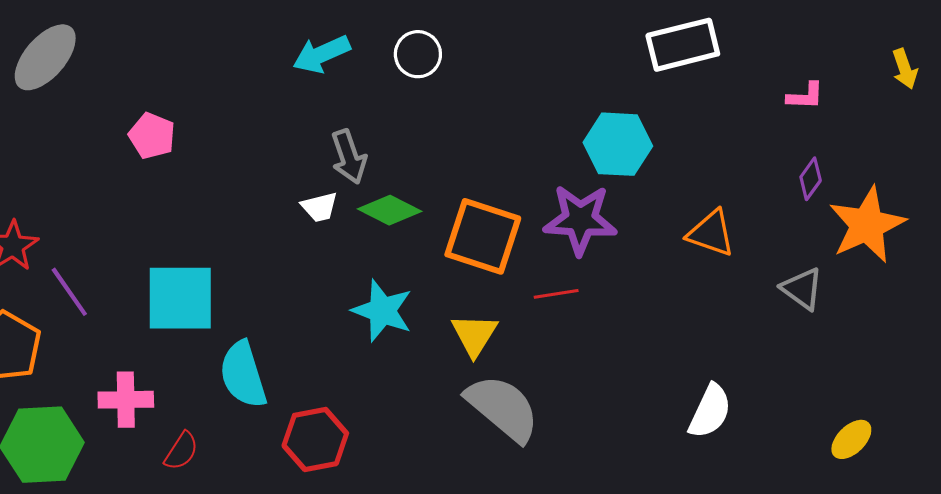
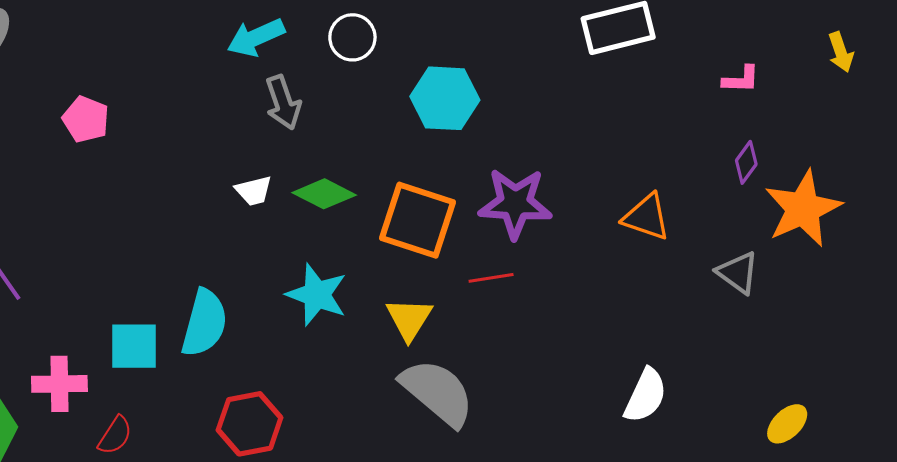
cyan hexagon: (618, 144) -> (445, 98), moved
gray arrow: (349, 157) -> (283, 103), moved
cyan square: (180, 298) -> (134, 346), moved, size x0.7
cyan semicircle: (243, 375) -> (204, 323), moved, turned -148

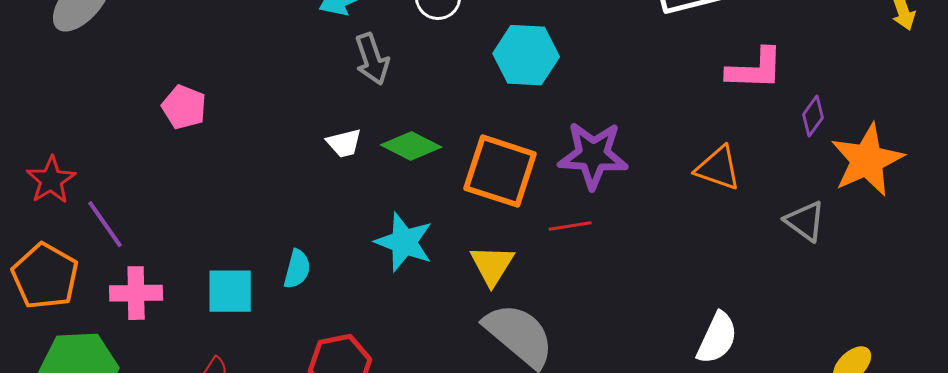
pink L-shape: (741, 79) -> (755, 69), moved, size x1.6
pink pentagon: (86, 119) -> (184, 107), moved
cyan semicircle: (204, 323) -> (297, 269), size x0.6
pink cross: (59, 384) -> (136, 293), moved

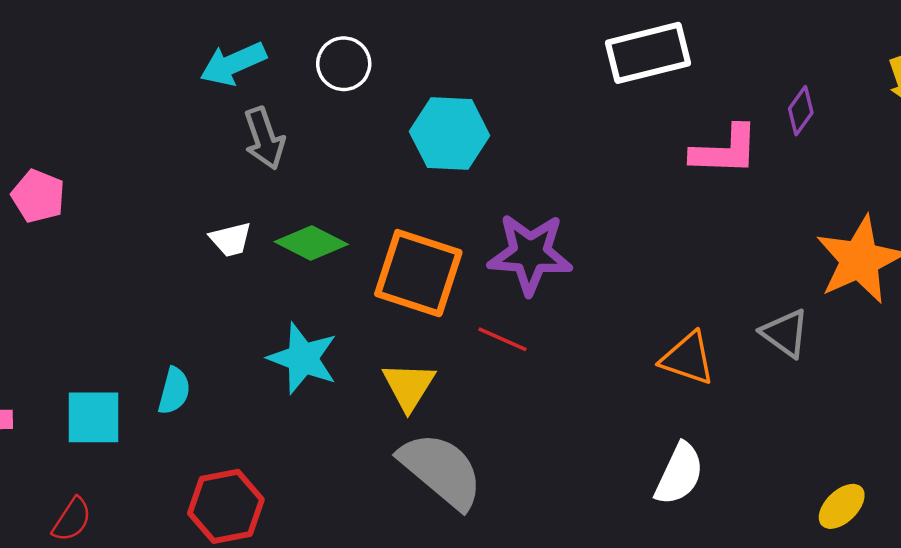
purple diamond: (813, 116) -> (801, 111), moved
orange triangle: (718, 168) -> (688, 358), moved
red line: (570, 226) -> (502, 339), turned 33

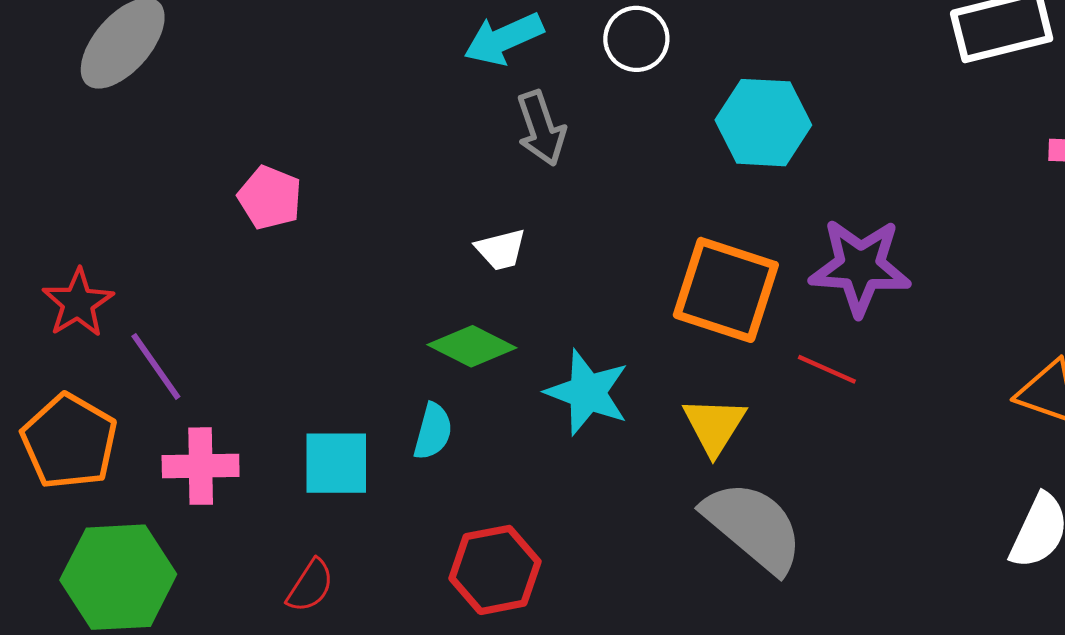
green diamond: (311, 243) -> (472, 346), moved

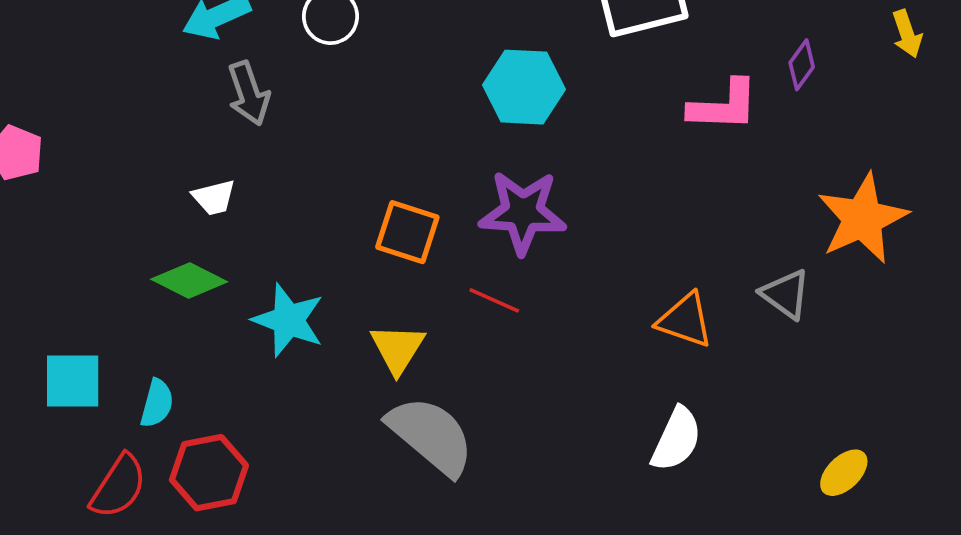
cyan hexagon: (763, 123) -> (524, 87), moved
orange square: (726, 290) -> (407, 232), size x0.7
cyan semicircle: (433, 431) -> (157, 403), moved
red semicircle: (310, 586) -> (118, 486), moved, size x1.4

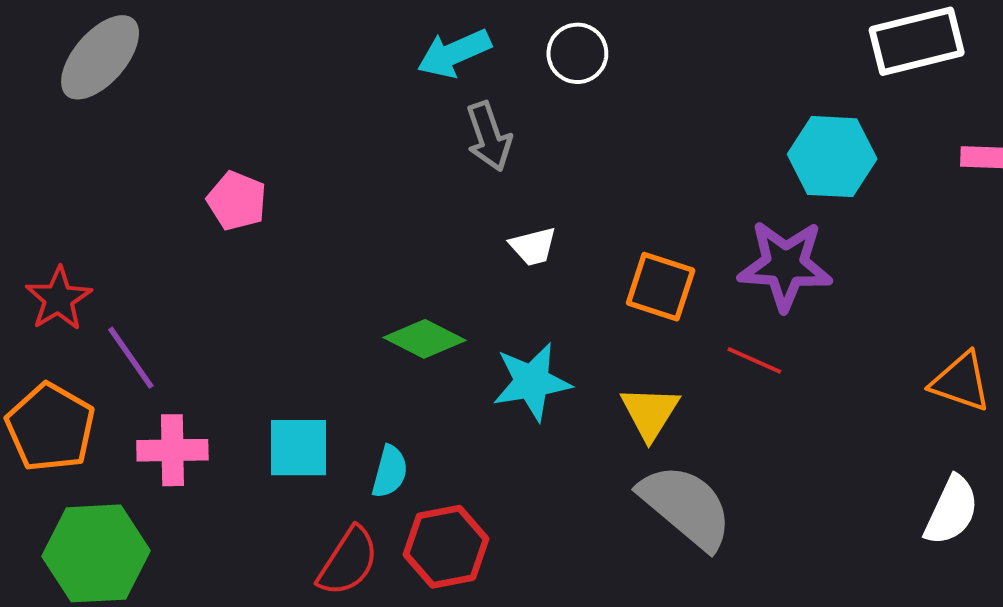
cyan hexagon: (524, 87) -> (832, 157), moved
white trapezoid: (214, 197) -> (533, 246), moved
cyan star: (288, 320) -> (532, 382), turned -30

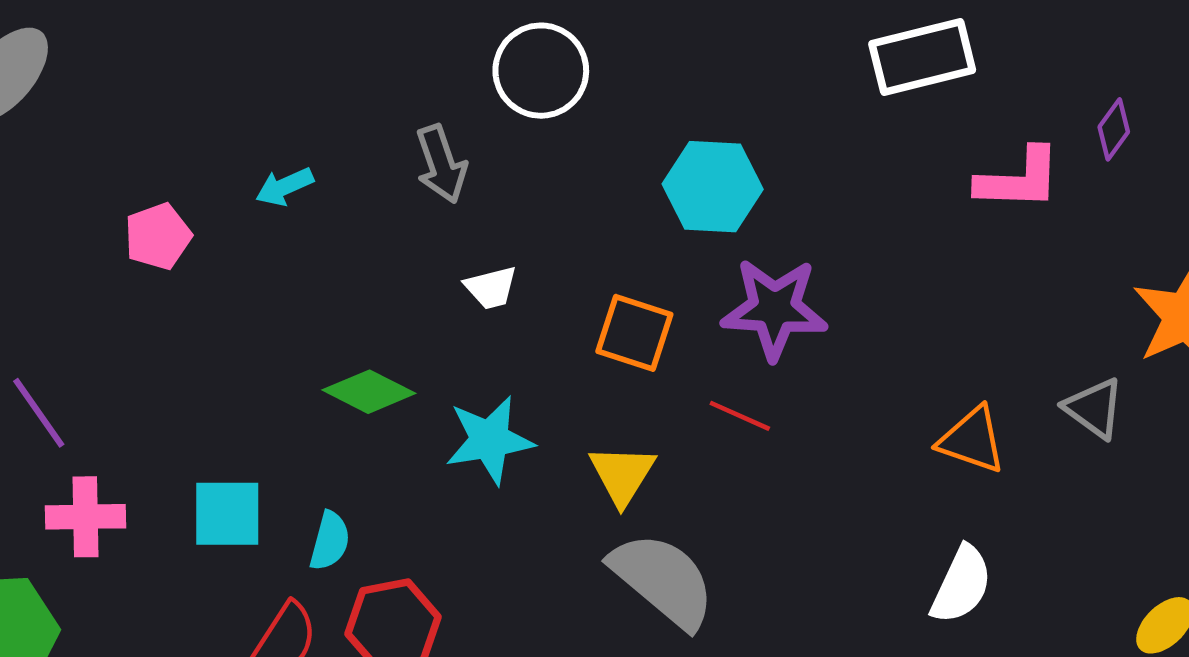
cyan arrow: (454, 53) -> (285, 187), moved, size x0.7
white circle: (577, 53) -> (541, 71), size x1.4
cyan hexagon: (832, 157) -> (713, 187), moved
pink pentagon: (237, 201) -> (158, 236), turned 30

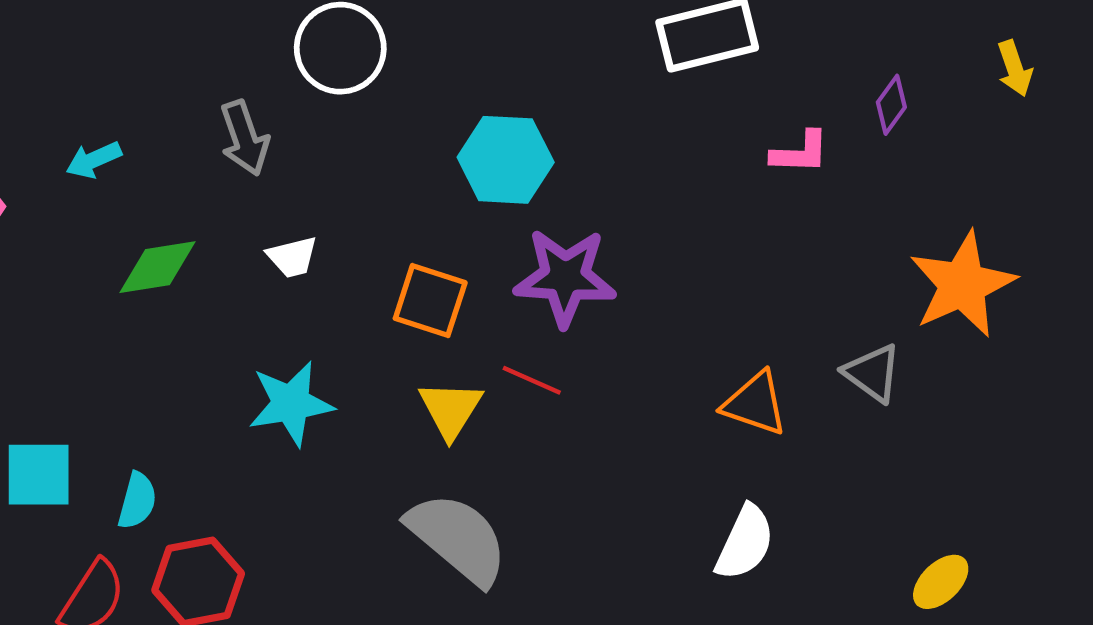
pink L-shape: (1019, 179) -> (800, 153), size x0.7
green diamond: (369, 392) -> (158, 267), moved, turned -36
yellow triangle: (622, 475) -> (450, 409), moved

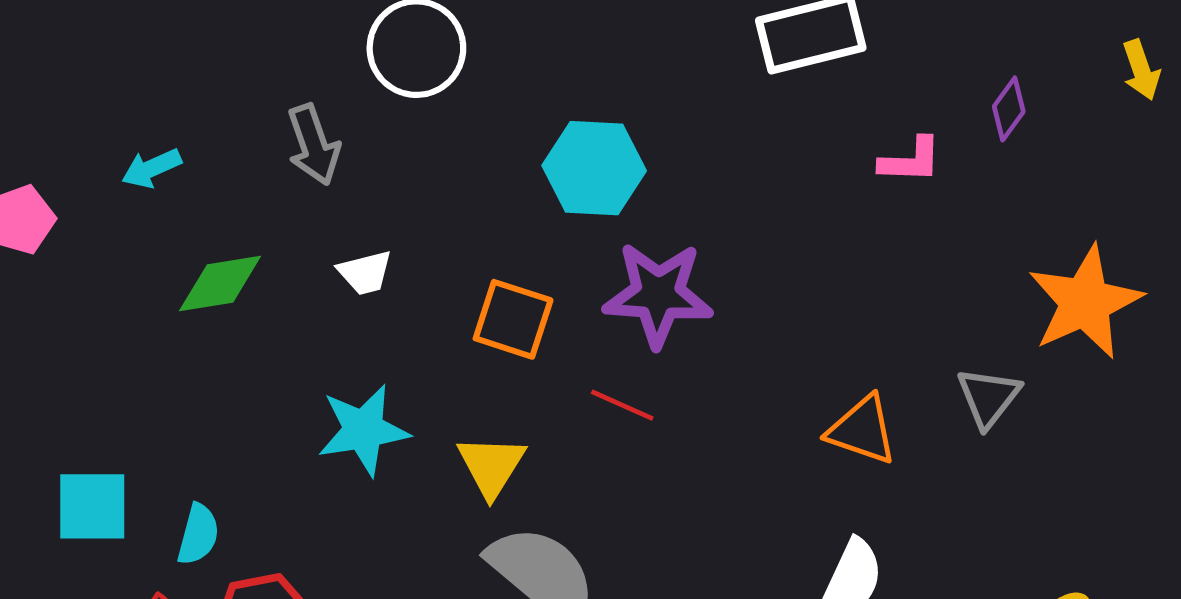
gray triangle: (873, 373) -> (988, 397), turned 32
yellow triangle: (450, 409) -> (491, 466), moved

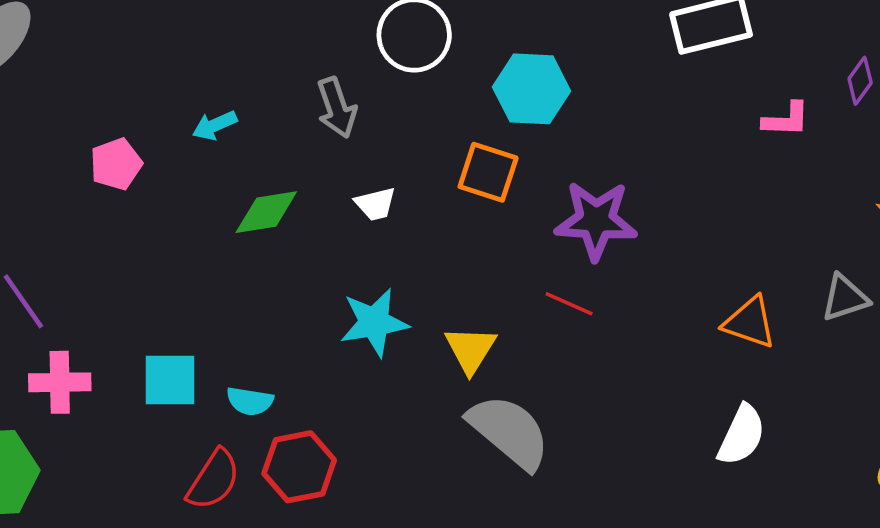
cyan hexagon: (594, 168) -> (531, 89), moved
orange square: (513, 319) -> (488, 172), moved
gray triangle: (988, 397) -> (845, 298), turned 34
cyan semicircle: (198, 534) -> (250, 401), turned 84

